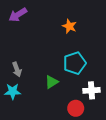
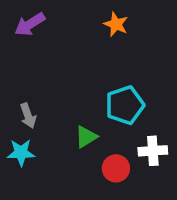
orange star: (69, 26) -> (116, 24), moved
red circle: (76, 108) -> (116, 168), moved

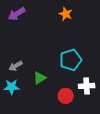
gray arrow: (28, 116) -> (16, 66), turned 80
green triangle: (86, 137) -> (40, 78), moved

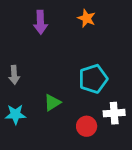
purple arrow: (17, 14) -> (40, 22), moved, turned -60
gray arrow: (16, 66) -> (14, 75), moved, turned -64

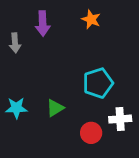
gray arrow: (14, 75) -> (15, 43), moved
cyan star: (15, 114) -> (16, 108), moved

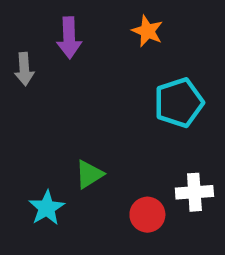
cyan pentagon: (98, 83) -> (179, 103), moved
cyan star: (16, 108) -> (47, 208), moved, turned -30

